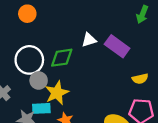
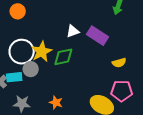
green diamond: (62, 58) -> (63, 57), moved
yellow star: (57, 93) -> (42, 52), moved
cyan rectangle: (41, 108) -> (14, 77), moved

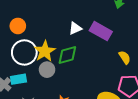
orange circle: (18, 11) -> (18, 26), moved
yellow semicircle: (119, 63) -> (125, 57), turned -104
gray circle: (31, 69) -> (47, 70), moved

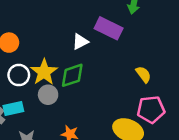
purple rectangle: (101, 31) -> (109, 28), moved
white circle: (24, 52) -> (19, 75), size x0.7

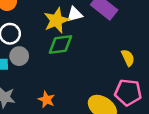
yellow star: (44, 72) -> (56, 20), moved
gray circle: (48, 95) -> (19, 56), moved

